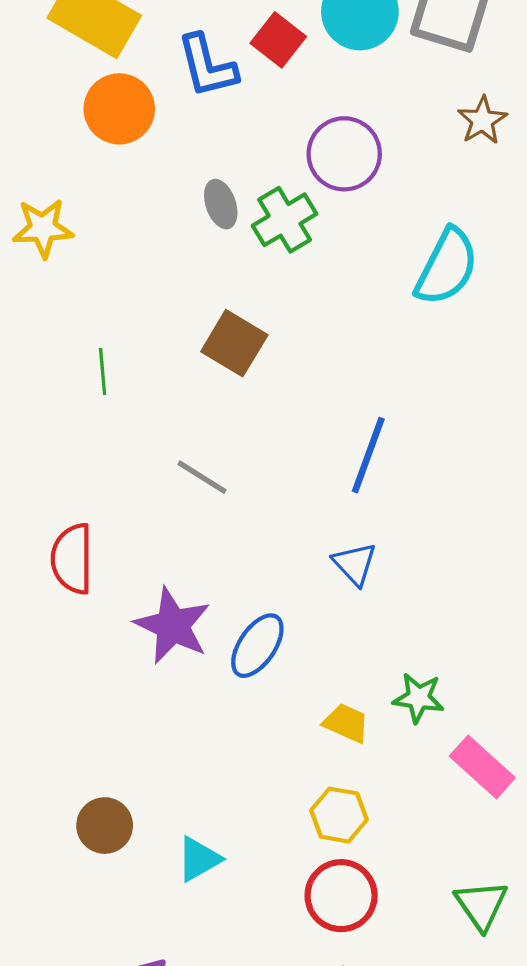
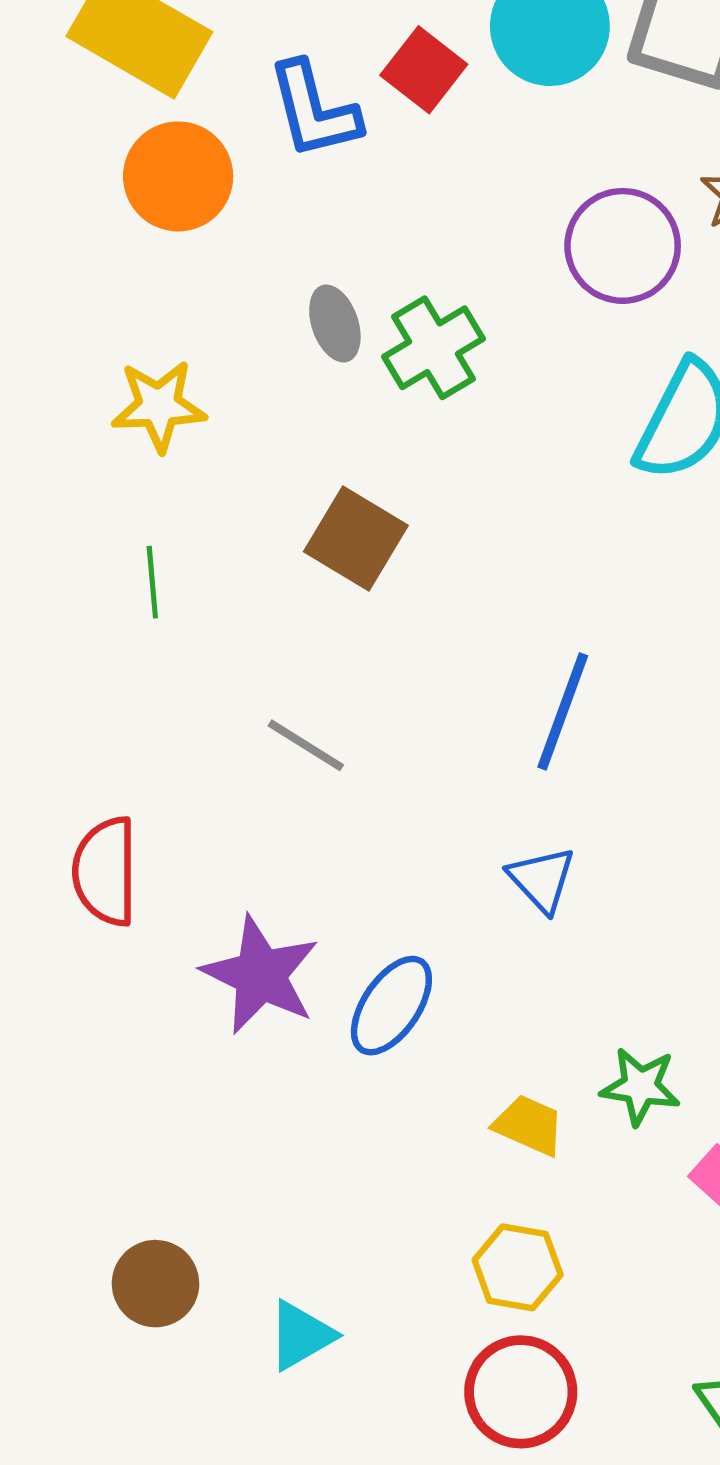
purple circle: (344, 154) -> (623, 246), moved
yellow star: (43, 228) -> (159, 406), moved

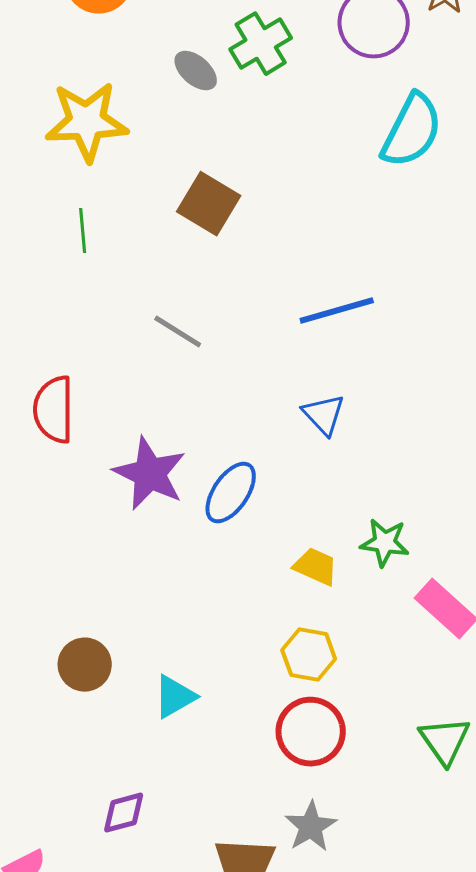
gray ellipse: (335, 323) -> (196, 71), turned -30
green cross: (433, 348) -> (261, 44), moved
yellow star: (159, 406) -> (87, 122), size x1.4
blue line: (563, 711) -> (337, 311), turned 54

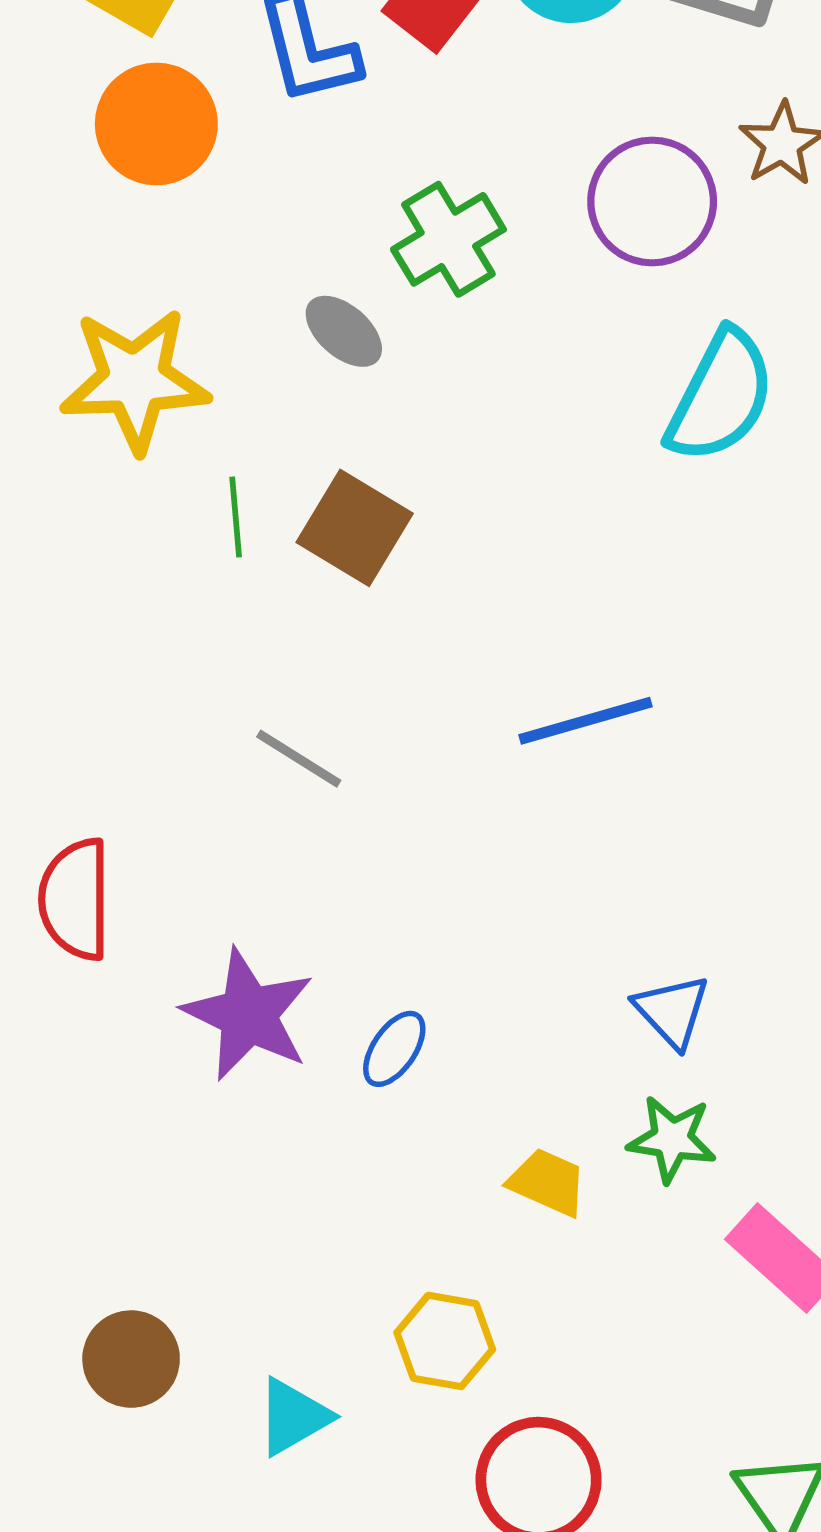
gray ellipse: (196, 71) -> (344, 331), moved
green line: (83, 231) -> (236, 517), moved
blue triangle: (324, 415) -> (672, 1011), moved
blue ellipse: (231, 493) -> (394, 1049), size x0.7
yellow hexagon: (309, 655) -> (445, 1341), moved

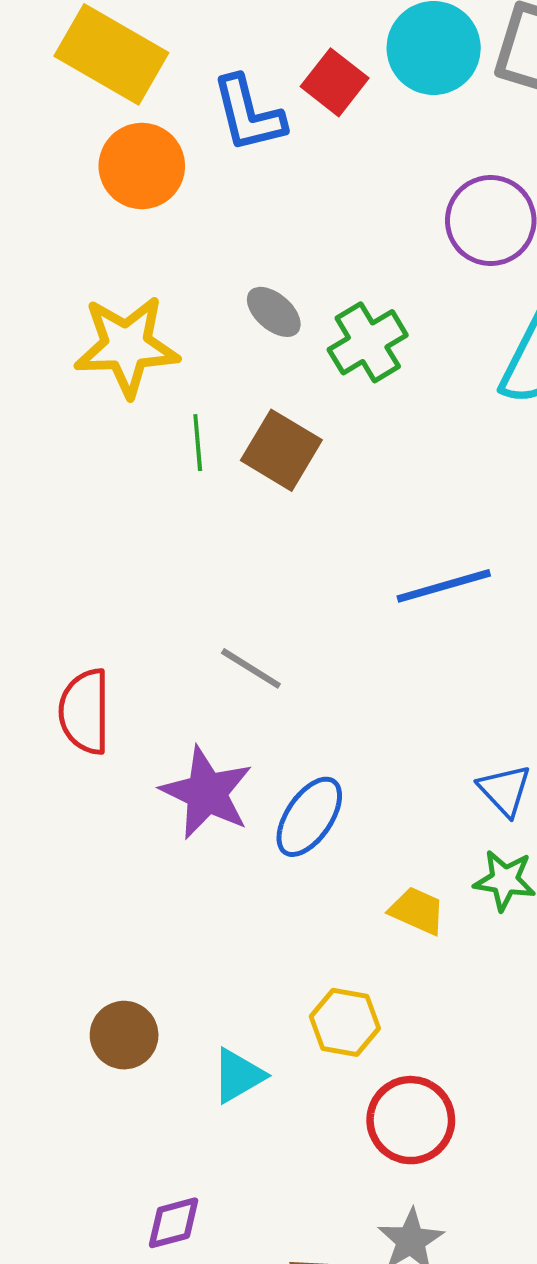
green cross: (448, 239) -> (368, 342), moved
gray line: (299, 759) -> (251, 668), moved
blue ellipse: (394, 1049) -> (309, 817), size x1.5

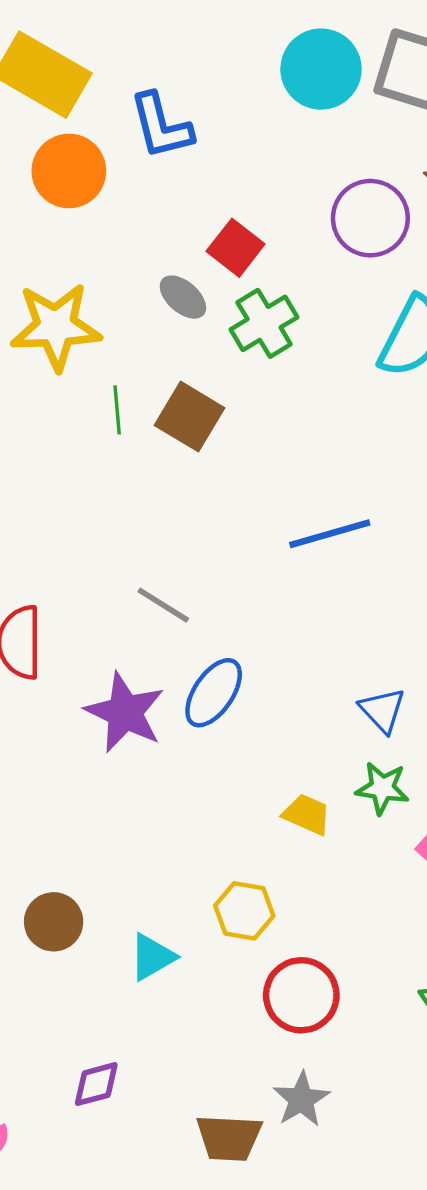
red square: (335, 82) -> (236, 248), moved
blue ellipse: (309, 817) -> (214, 693), moved

